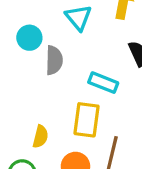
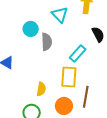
cyan rectangle: (103, 83) -> (78, 53), turned -66

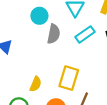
cyan rectangle: (78, 53) -> (85, 34), moved

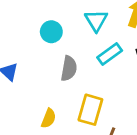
gray semicircle: (54, 34) -> (69, 68), moved

